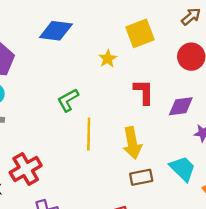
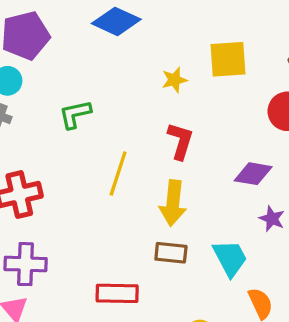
red L-shape: (144, 92) -> (180, 141), moved
green L-shape: (68, 100) -> (75, 114), moved

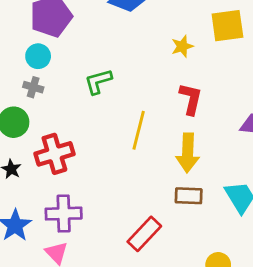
red rectangle: (117, 293) -> (144, 234), turned -44

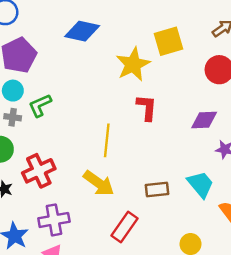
yellow star: (182, 46) -> (133, 64), size x1.8
green L-shape: (98, 81) -> (40, 105), moved
yellow arrow: (188, 153) -> (99, 183), moved, turned -48

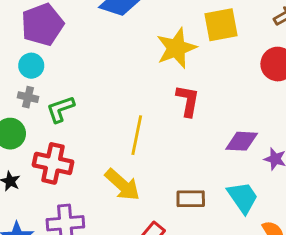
green L-shape: (40, 105) -> (60, 109), moved
purple diamond: (204, 120) -> (242, 141), moved
red cross: (39, 171) -> (53, 163), turned 32

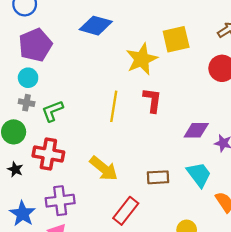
yellow line: (137, 135) -> (114, 106), moved

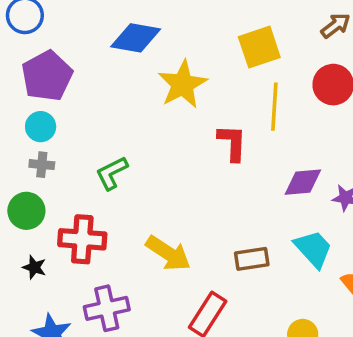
yellow star: (142, 59) -> (183, 84), moved
yellow line: (114, 106) -> (274, 107), moved
green L-shape: (52, 111) -> (112, 173), moved

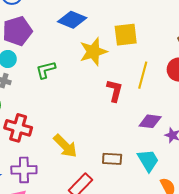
yellow square: (259, 47) -> (126, 35), moved
green L-shape: (112, 173) -> (46, 70), moved

